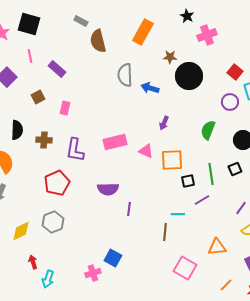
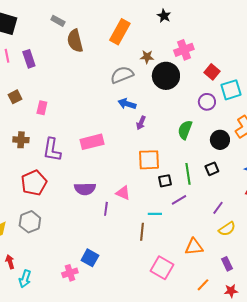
pink cross: (207, 35) -> (184, 50), moved
purple rectangle: (57, 69) -> (29, 59), moved, turned 30
gray semicircle: (125, 75) -> (122, 75), moved, turned 70
blue arrow: (150, 88) -> (127, 104), moved
pink triangle: (146, 151) -> (123, 193), moved

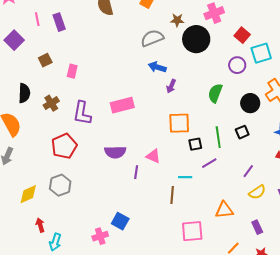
brown cross: (21, 140) -> (51, 103), turned -35
pink square: (162, 268) -> (192, 231), turned -35

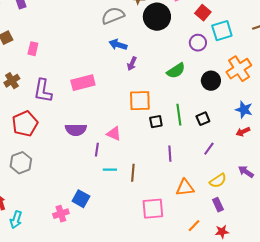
green semicircle: (215, 93) -> (176, 71), turned -144
black square: (242, 132) -> (203, 119), moved
purple line: (209, 163) -> (170, 154), moved, turned -63
cyan line: (185, 177) -> (110, 170), moved
yellow semicircle: (257, 192) -> (218, 181), moved

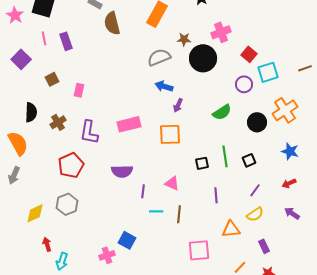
orange square: (140, 101) -> (170, 134), moved
red arrow: (243, 132) -> (289, 183), moved
pink triangle: (114, 134) -> (172, 183), moved
yellow semicircle: (218, 181) -> (255, 214), moved

